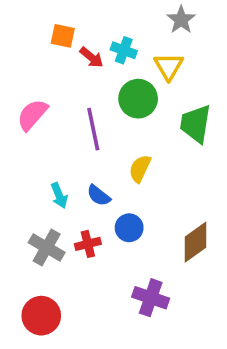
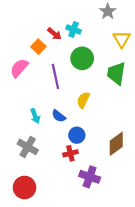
orange square: (63, 36) -> (38, 47), moved, turned 32
yellow triangle: (169, 66) -> (122, 39), moved
red cross: (88, 244) -> (70, 153), moved

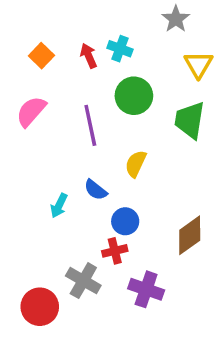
red arrow: (54, 34) -> (89, 56), turned -152
orange square: (38, 47) -> (41, 56), moved
cyan arrow: (35, 116) -> (59, 206), moved, turned 48
gray cross: (28, 147) -> (83, 281), moved

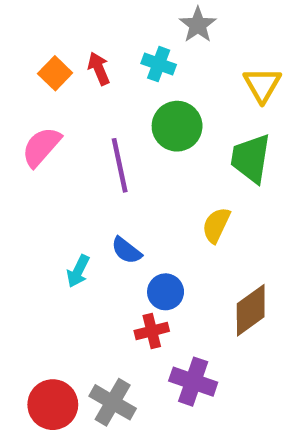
gray star: (176, 19) -> (198, 25), moved
red arrow: (89, 56) -> (99, 69), moved
yellow semicircle: (136, 164) -> (216, 225), moved
gray cross: (83, 281) -> (113, 402), moved

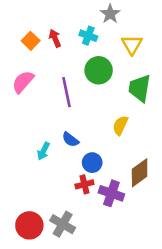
yellow triangle: (262, 85) -> (132, 45), moved
purple cross: (193, 382) -> (111, 193), moved

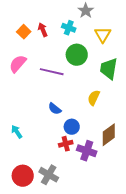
purple line: (67, 92) -> (52, 72), turned -65
cyan arrow: (43, 151) -> (17, 132), moved, turned 120

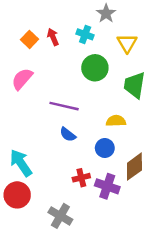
purple line: (52, 72) -> (64, 106), moved
yellow semicircle: (94, 98) -> (116, 121), turned 63
blue circle: (72, 127) -> (105, 148), moved
cyan arrow: (17, 132) -> (21, 163), size x1.6
red circle: (23, 176) -> (17, 195), moved

